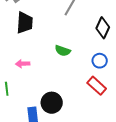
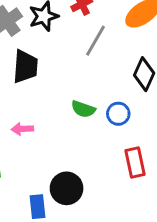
blue circle: (100, 61) -> (118, 114), moved
red rectangle: (97, 86) -> (135, 162), turned 36

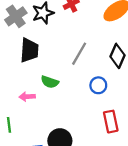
gray line: (95, 41) -> (79, 54), moved
green semicircle: (83, 109) -> (50, 82), moved

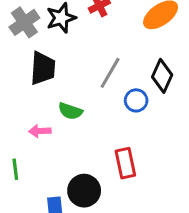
blue circle: (98, 85) -> (136, 100), moved
red rectangle: (111, 122) -> (125, 163), moved

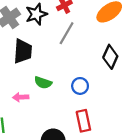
gray line: (110, 73) -> (67, 33), moved
blue circle: (136, 100) -> (80, 86), moved

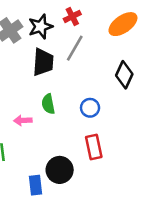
black trapezoid: (23, 51) -> (43, 62), moved
green semicircle: (43, 83) -> (48, 104), turned 60

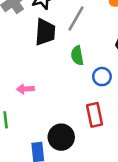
green semicircle: (48, 104) -> (77, 56), moved
blue circle: (90, 108) -> (102, 77), moved

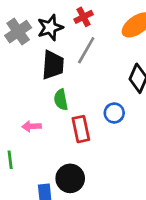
green semicircle: (77, 56) -> (61, 100), moved
red rectangle: (95, 115) -> (81, 129), moved

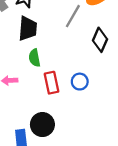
gray line: (86, 50) -> (73, 16), moved
blue circle: (114, 113) -> (80, 82), moved

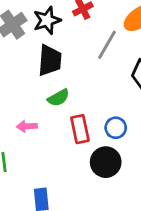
green semicircle: (35, 58) -> (58, 98), turned -108
black circle: (42, 125) -> (106, 162), moved

